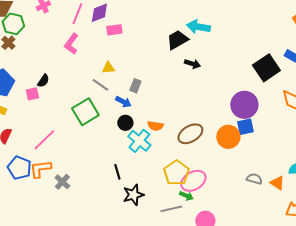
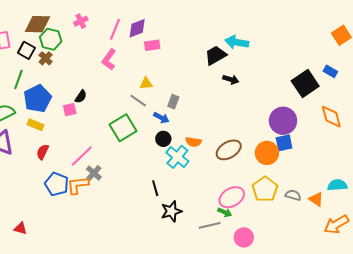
yellow pentagon: (176, 173) -> (265, 189), moved
gray cross: (62, 182) -> (94, 173), moved

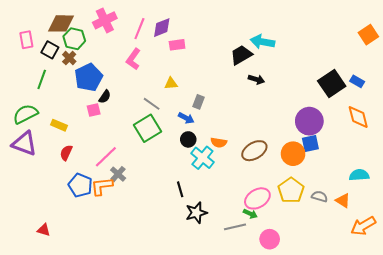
pink cross: (81, 21) -> (105, 20), size x1.6
blue rectangle: (330, 71) -> (357, 81), moved
blue pentagon: (38, 99) -> (89, 77), moved
gray line: (138, 101) -> (152, 104), moved
cyan semicircle: (337, 185) -> (359, 175), moved

